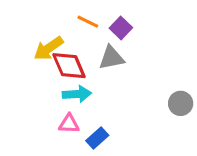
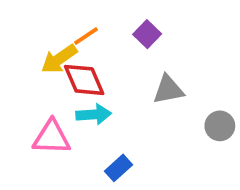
orange line: (88, 22) -> (86, 36), moved, turned -60
gray triangle: (111, 58) -> (168, 90), moved
pink triangle: (69, 124) -> (52, 137), moved, size x1.5

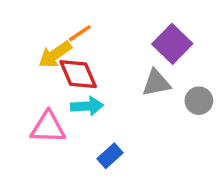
purple square: (147, 34) -> (172, 44), moved, size x1.5
gray circle: (220, 126) -> (199, 101), moved

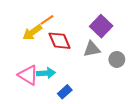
red diamond: (78, 74) -> (59, 41), moved
cyan arrow: (87, 106) -> (46, 73), moved
pink triangle: (48, 127) -> (28, 75), turned 30

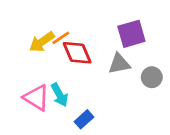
orange line: (47, 20) -> (61, 38), moved
purple square: (101, 26) -> (131, 34), turned 30
cyan arrow: (46, 73) -> (60, 95), turned 66

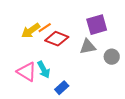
red diamond: (77, 53) -> (57, 39), turned -45

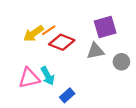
pink triangle: (27, 72) -> (29, 78), turned -45

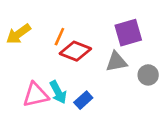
orange line: (49, 30) -> (59, 37), turned -32
yellow arrow: (33, 34) -> (18, 34), moved
blue rectangle: (67, 95) -> (83, 100), moved

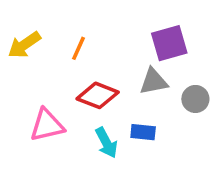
red diamond: (75, 51) -> (98, 95), moved
cyan arrow: (58, 92) -> (106, 143), moved
blue rectangle: (83, 100) -> (143, 132), moved, turned 48

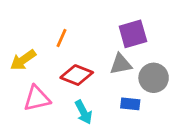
yellow arrow: (24, 45) -> (23, 60), moved
gray circle: (195, 99) -> (154, 78), size x1.4
blue rectangle: (143, 132) -> (130, 104), moved

